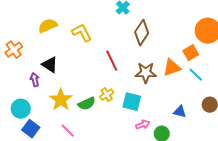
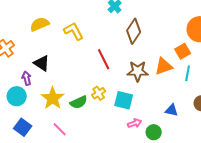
cyan line: (196, 75) -> (188, 73), turned 56
cyan circle: (21, 109) -> (17, 96), moved

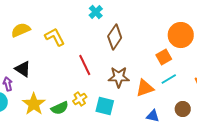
orange triangle: (164, 66) -> (145, 88), moved
cyan line: (188, 73) -> (169, 79), turned 49

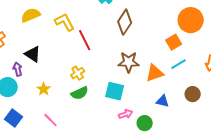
red line: (85, 65) -> (85, 40), moved
yellow cross: (80, 99) -> (78, 73), moved
yellow star: (34, 104) -> (44, 89), size x0.6
green semicircle: (60, 108) -> (80, 93), moved

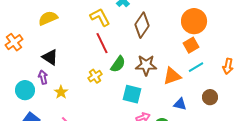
orange circle: (191, 20) -> (194, 21), moved
yellow L-shape: (65, 22) -> (100, 17), moved
purple arrow: (18, 69) -> (43, 77), moved
green semicircle: (80, 93) -> (118, 64), moved, turned -30

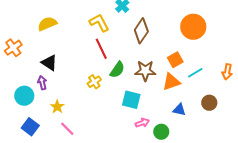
orange square: (191, 45) -> (175, 60), moved
yellow star: (61, 92) -> (57, 107), moved

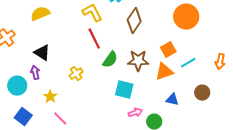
yellow cross: (94, 82) -> (76, 74), moved

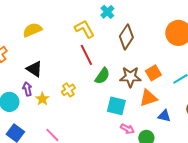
orange square: (168, 50) -> (153, 73), moved
orange triangle: (164, 72) -> (148, 98), moved
yellow star: (50, 97) -> (42, 99), moved
pink arrow: (135, 113) -> (127, 129), turned 48

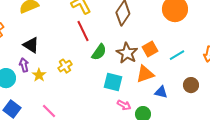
brown star: (130, 77) -> (127, 53), turned 30

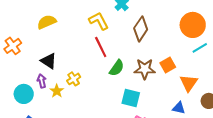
brown star: (127, 53) -> (145, 69), turned -30
cyan line: (177, 55) -> (200, 48), moved
yellow cross: (65, 66) -> (74, 79), moved
orange triangle: (145, 74) -> (189, 83), moved, turned -36

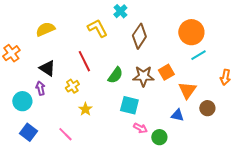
red line: (101, 47) -> (84, 61), moved
yellow star: (57, 91) -> (85, 109), moved

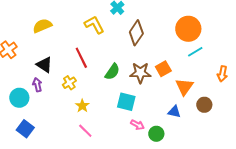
pink line: (65, 134) -> (85, 131), moved

